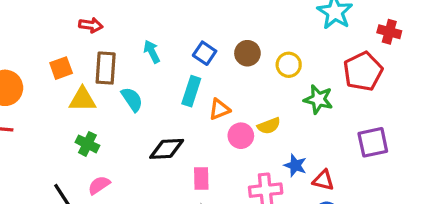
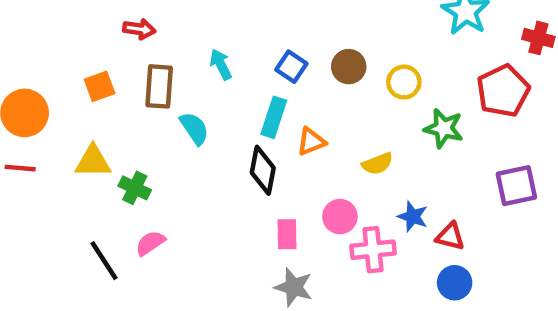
yellow triangle: (82, 99) -> (93, 161), moved
pink circle: (241, 136) -> (340, 217), moved
black diamond: (167, 149) -> (263, 170), moved, turned -76

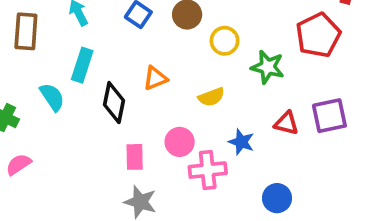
yellow circle: (404, 82) -> (225, 41), moved
cyan rectangle: (274, 117) -> (82, 65), moved
cyan semicircle: (194, 128) -> (52, 97), moved
red triangle: (450, 236) -> (286, 123), moved

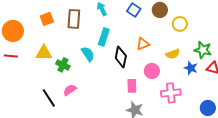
green star: (268, 67) -> (203, 50), moved
pink circle: (180, 142) -> (152, 71), moved
blue star: (241, 142) -> (191, 68), moved

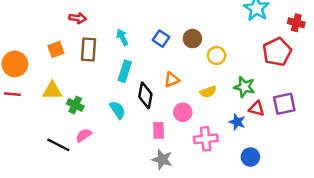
cyan semicircle: (88, 54) -> (118, 110), moved
blue star: (191, 68) -> (237, 122), moved
black line: (49, 98) -> (58, 145), turned -30

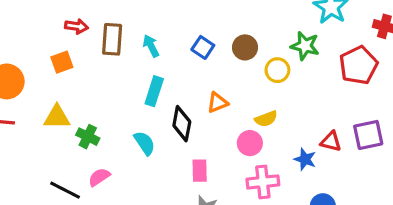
red arrow: (78, 18) -> (76, 26), moved
brown rectangle: (89, 49) -> (112, 39), moved
green star: (244, 87) -> (305, 46), moved
pink circle: (183, 112) -> (250, 143), moved

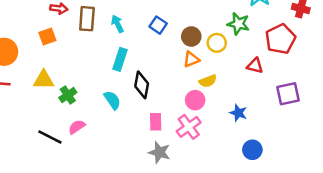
brown circle: (245, 47) -> (191, 36), moved
orange triangle: (217, 103) -> (191, 59), moved
green cross: (88, 137) -> (68, 95), turned 30
red triangle: (331, 141) -> (255, 66), moved
pink cross: (263, 182) -> (189, 127), moved, turned -30

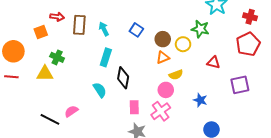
orange square: (47, 36) -> (41, 32), moved
red pentagon: (280, 39) -> (248, 44), moved
green cross: (68, 95) -> (57, 57), moved, turned -32

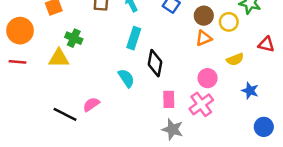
yellow semicircle: (176, 75) -> (235, 59), moved

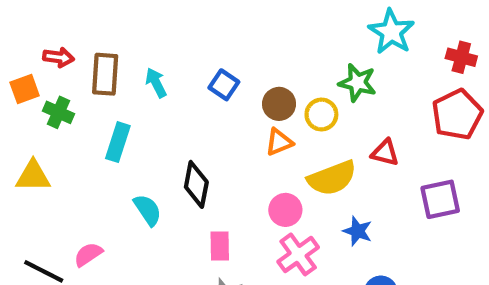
green cross: (74, 38) -> (59, 112), moved
cyan rectangle: (134, 38) -> (118, 142), moved
yellow semicircle: (235, 59) -> (332, 178), size x1.6
pink cross: (201, 104) -> (298, 254), moved

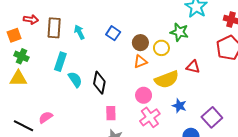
green cross: (59, 112) -> (21, 56), moved
purple square: (440, 199) -> (212, 117), moved, turned -30
cyan semicircle: (148, 210) -> (75, 79), moved

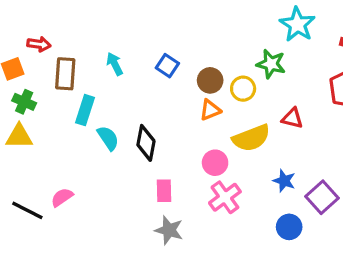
brown rectangle: (54, 28) -> (65, 74), moved
blue star: (179, 106) -> (284, 181), moved

